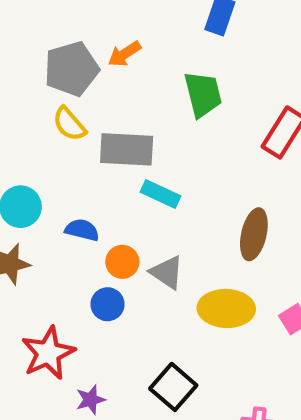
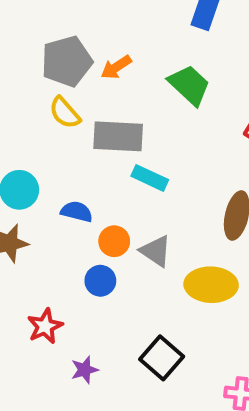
orange arrow: (124, 54) -> (116, 67), moved
green trapezoid: (203, 94) -> (189, 85), turned -33
red star: (48, 353) -> (45, 326), size x0.7

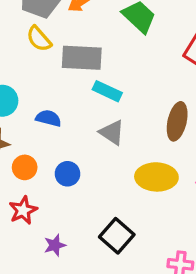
orange circle: (114, 241) -> (25, 167), moved
gray triangle: (156, 251) -> (112, 132), moved

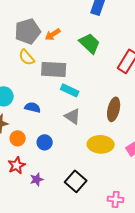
purple star: (55, 245) -> (37, 179), moved

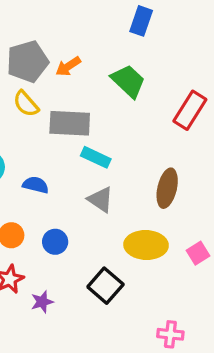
black square: (76, 181) -> (105, 286), moved

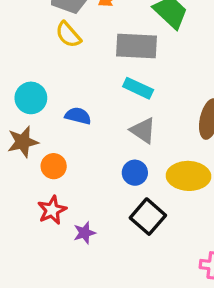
gray rectangle: (70, 123) -> (136, 46), moved
blue circle: (55, 242) -> (135, 173), moved

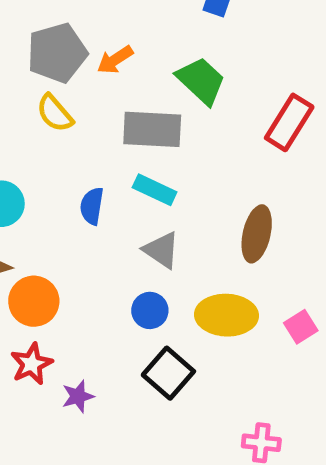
blue semicircle: (78, 116) -> (92, 206), moved, turned -95
orange circle: (54, 166) -> (34, 301), size x1.4

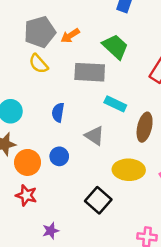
cyan rectangle: (155, 190) -> (115, 104), moved
blue circle: (150, 310) -> (59, 156), moved
red star: (32, 364) -> (26, 195), turned -30
purple star: (78, 396) -> (51, 231), moved

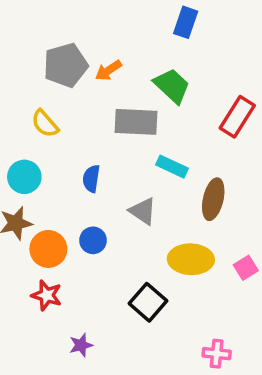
yellow semicircle: (38, 64) -> (45, 124), moved

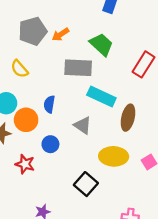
cyan rectangle: (172, 167) -> (101, 97), size x1.4
orange circle: (48, 249) -> (26, 120), moved
red star: (47, 295) -> (25, 164), moved

